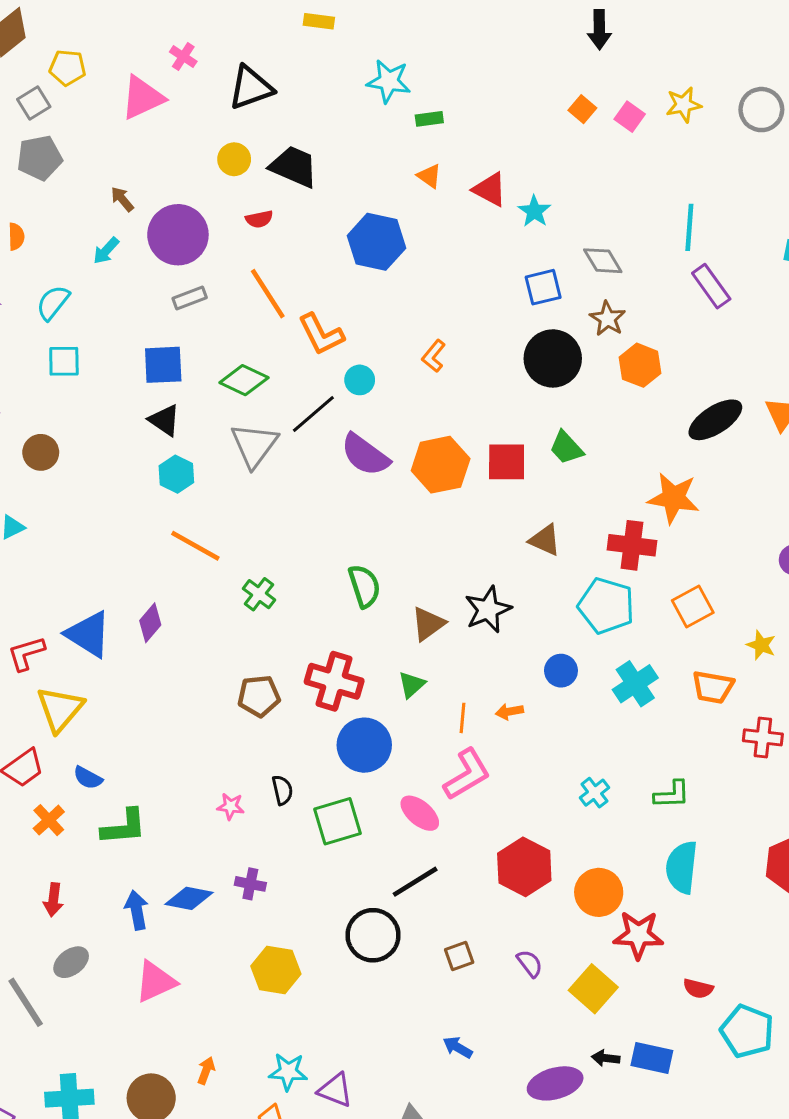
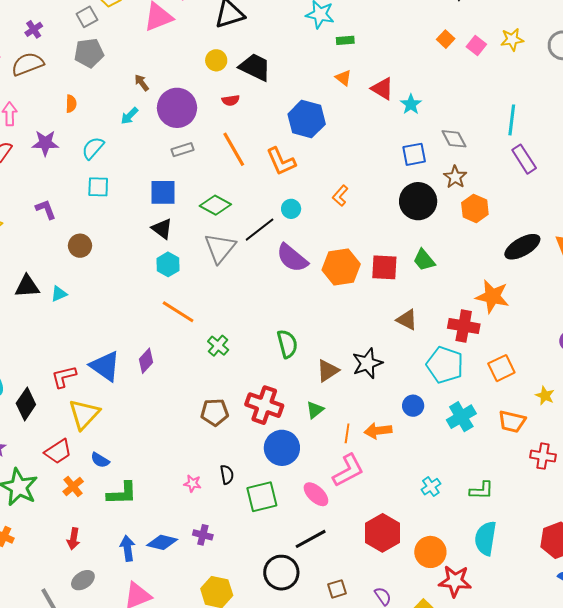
orange L-shape: (321, 334) -> (281, 161), moved
orange arrow: (509, 712) -> (378, 431), size x1.5

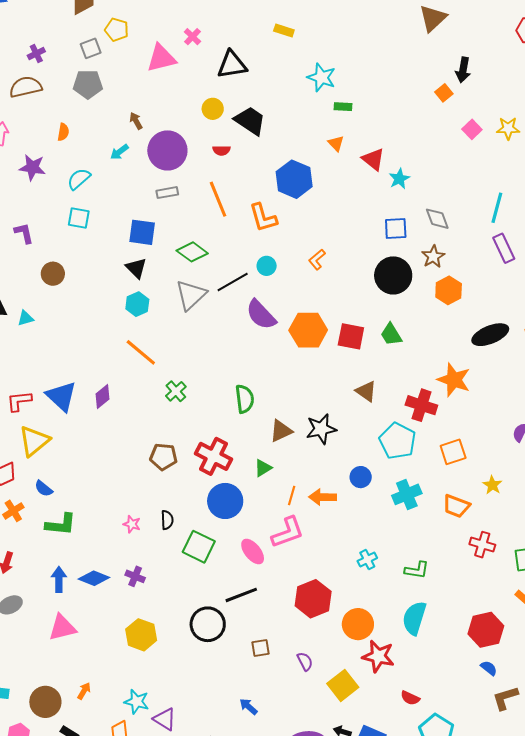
orange square: (446, 39) -> (444, 93), moved
green square: (262, 497) -> (199, 547), turned 32

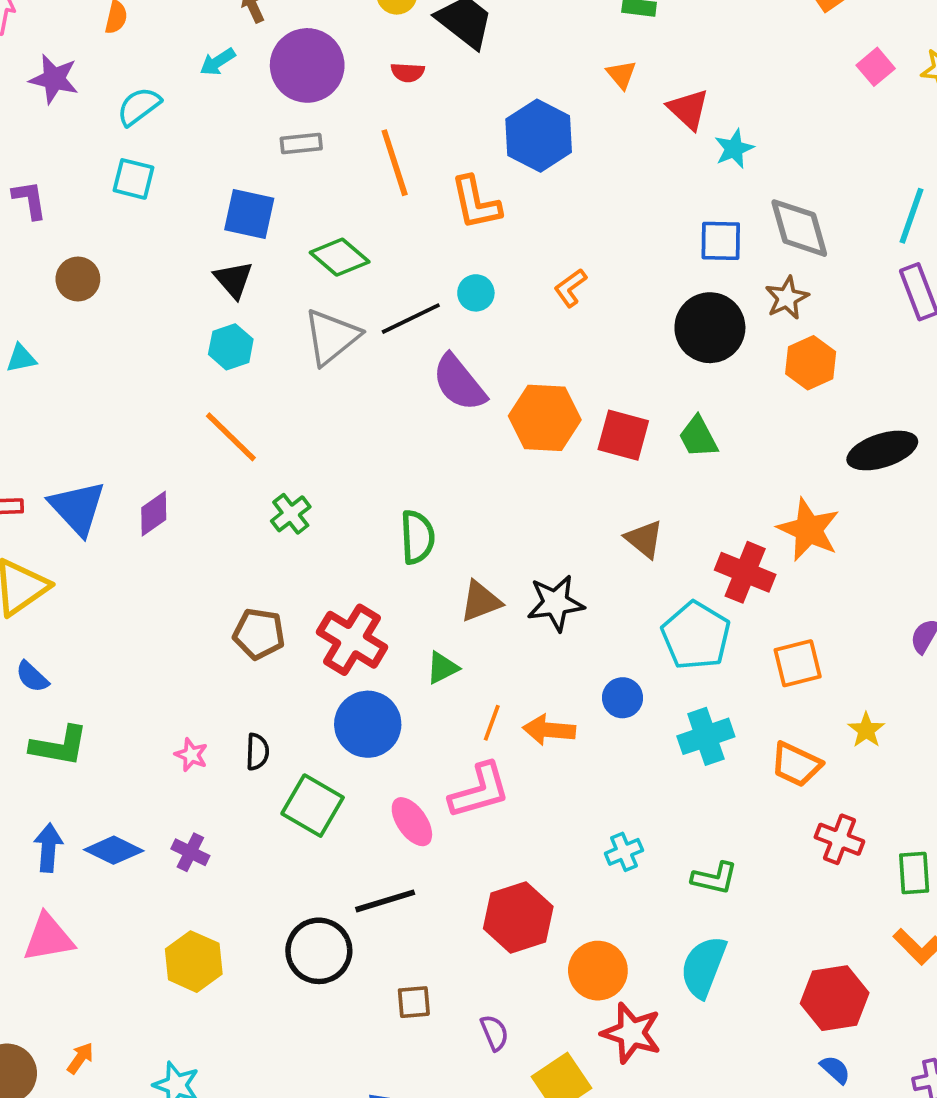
gray diamond: (437, 219) -> (799, 228), size x1.4

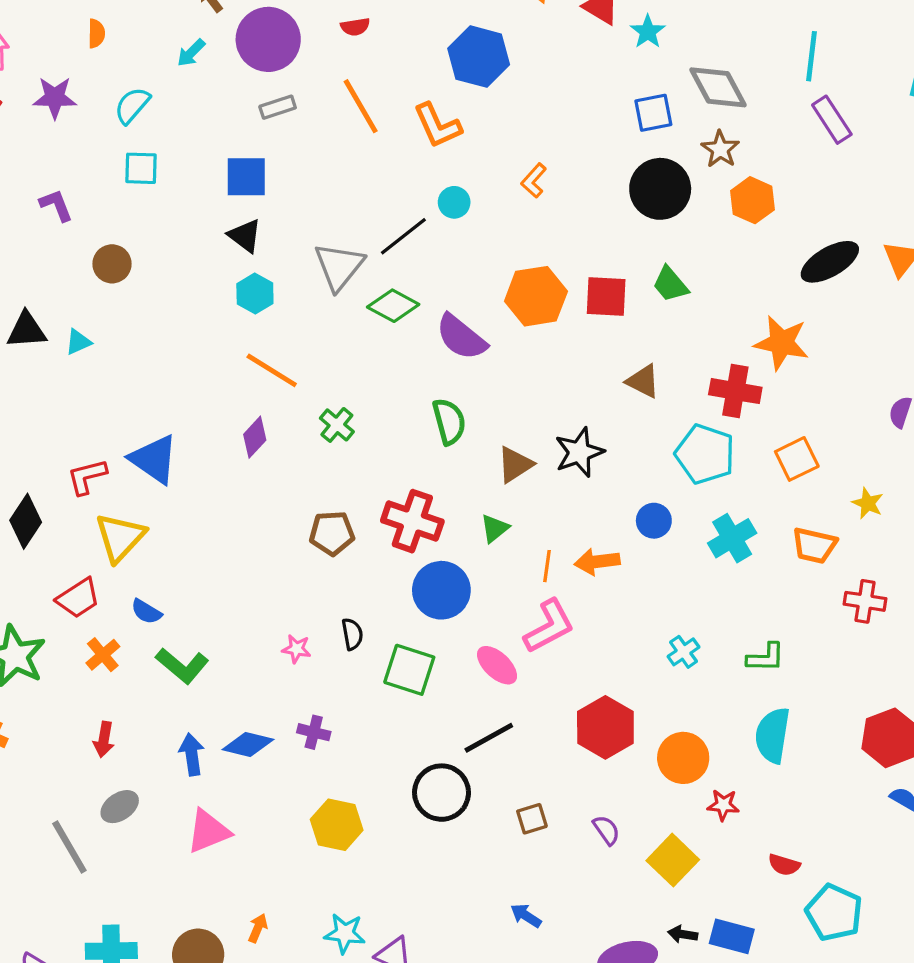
green diamond: (340, 257) -> (393, 306), moved
purple semicircle: (459, 383) -> (461, 337), moved
purple diamond: (154, 514) -> (255, 437), moved
green L-shape: (59, 746) -> (182, 666), turned 42
red star: (631, 1033) -> (723, 805), size x0.6

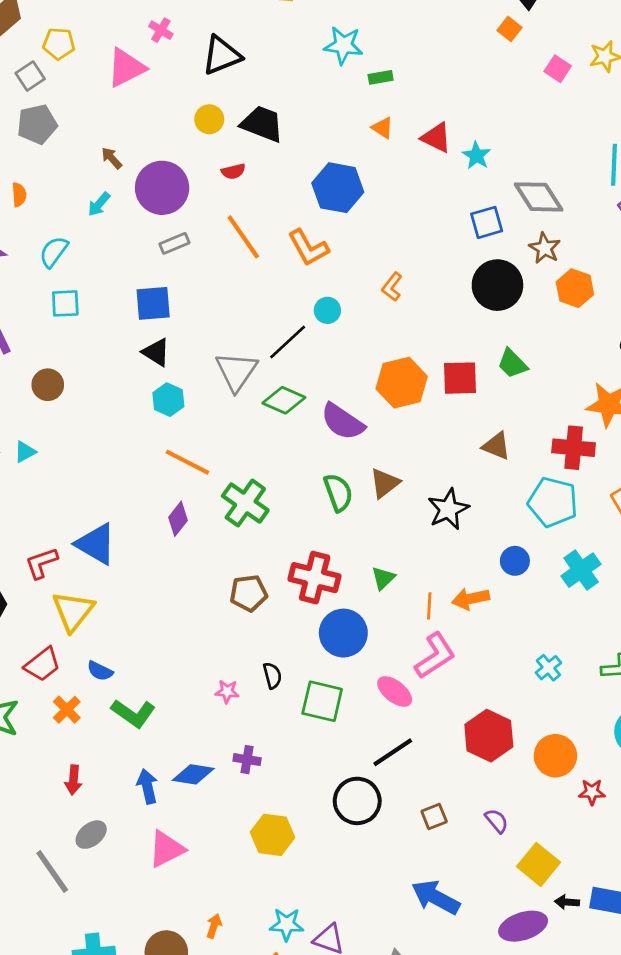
green cross: (337, 425) -> (245, 503), size x1.6
brown triangle: (515, 465) -> (385, 483), moved
yellow square: (673, 860) -> (538, 864), moved
blue arrow: (526, 916) -> (436, 897), size x1.8

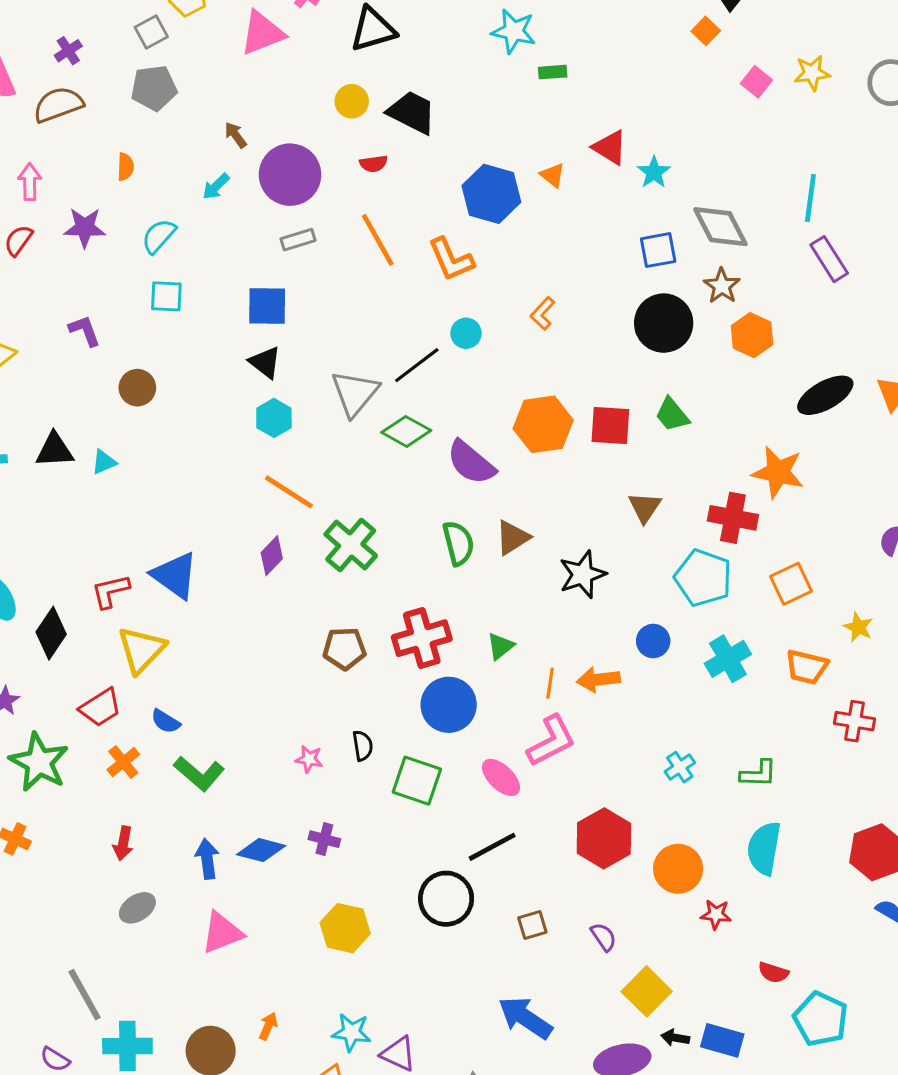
orange triangle: (382, 128) -> (553, 175), moved
brown triangle: (496, 446) -> (645, 507), turned 36
red cross: (315, 578) -> (422, 638), turned -36
gray line: (52, 871) -> (85, 995), moved

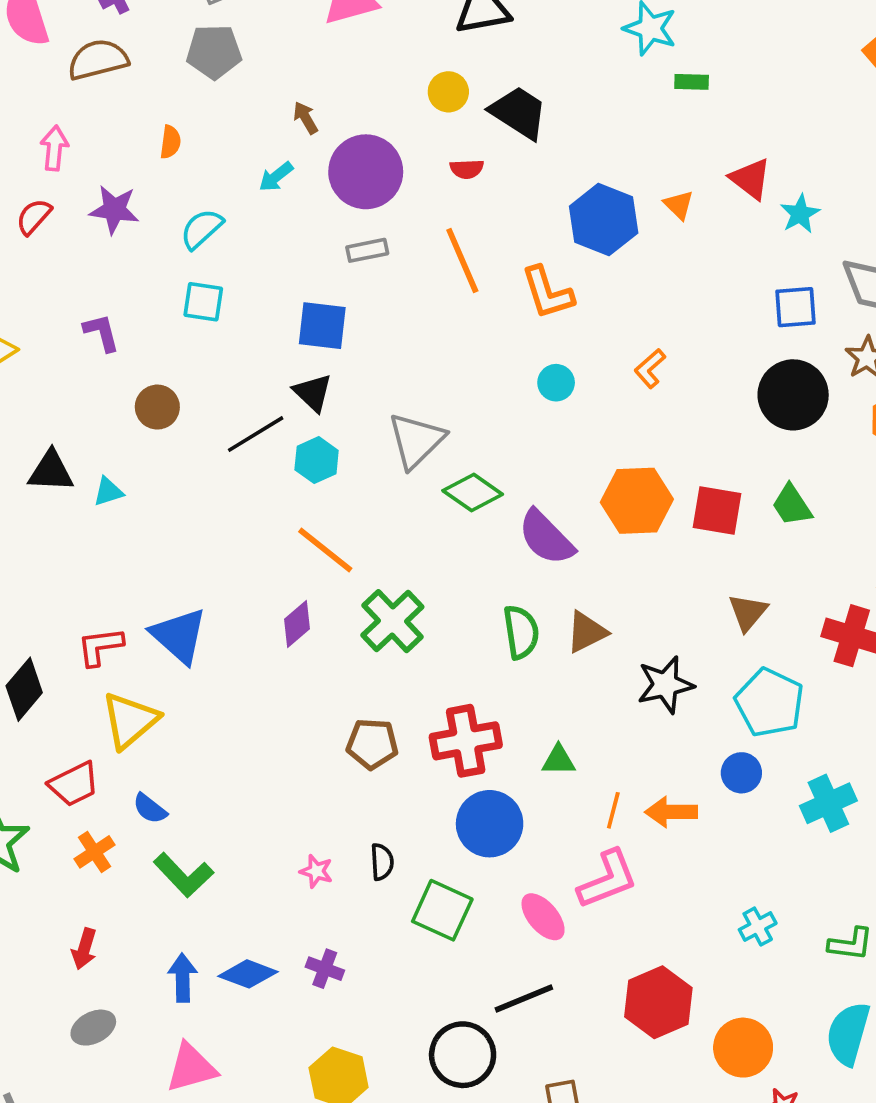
black line: (417, 365) -> (256, 434), moved
cyan pentagon: (703, 578) -> (770, 703), moved
green triangle: (500, 646) -> (559, 760), turned 32

